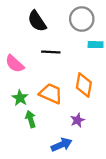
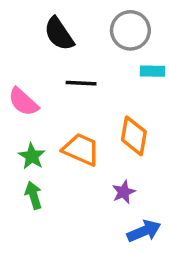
green arrow: (31, 119) -> (33, 195), moved
blue arrow: (62, 145) -> (144, 231), moved

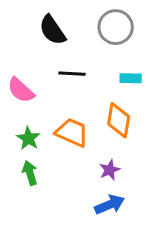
cyan rectangle: (153, 71) -> (131, 78), moved
blue arrow: (144, 231) -> (110, 205), moved

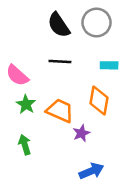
black semicircle: (52, 30) -> (59, 25), moved
green star: (28, 138) -> (26, 104), moved
purple star: (110, 170) -> (81, 133), moved

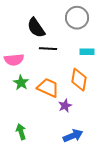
black semicircle: (59, 25) -> (36, 28), moved
pink semicircle: (17, 75) -> (14, 60), turned -48
green arrow: (25, 145) -> (21, 132), moved

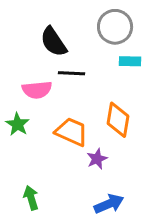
cyan rectangle: (87, 52) -> (130, 61), moved
pink semicircle: (14, 60) -> (37, 90), moved
green star: (21, 83) -> (17, 124), moved

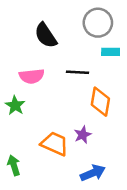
black line: (71, 73) -> (78, 72), moved
orange trapezoid: (71, 132) -> (55, 144), moved
green arrow: (31, 198) -> (14, 165), moved

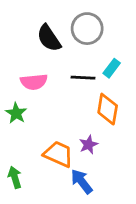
gray circle: (98, 23) -> (87, 29), moved
cyan rectangle: (111, 52) -> (112, 68), moved, turned -54
blue arrow: (93, 173) -> (82, 181), moved, turned -105

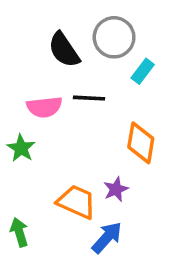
cyan rectangle: (112, 68) -> (143, 71), moved
black line: (83, 78) -> (89, 98), moved
blue arrow: (82, 181) -> (107, 238), turned 80

